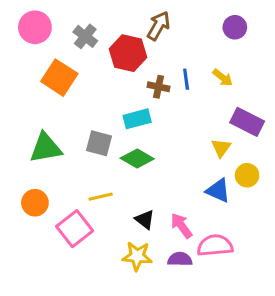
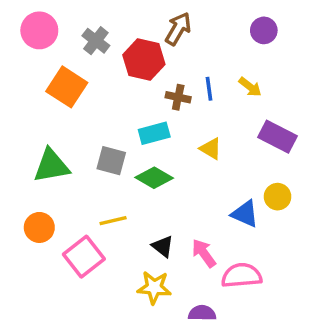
yellow triangle: (221, 148) -> (211, 149), moved, turned -35
purple semicircle: (180, 259) -> (202, 313), moved

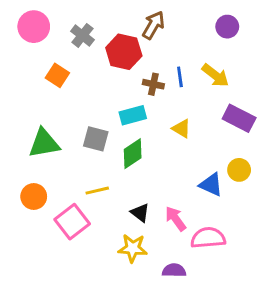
orange square: (67, 87) -> (57, 75), size x0.7
yellow arrow: (250, 87) -> (215, 75), size x1.4
green diamond: (154, 178) -> (133, 154), turned -64

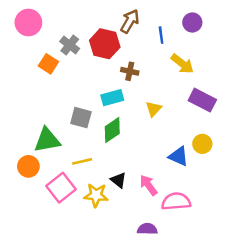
gray cross: (82, 35) -> (70, 45), moved
blue line: (180, 77) -> (161, 35), moved
yellow triangle: (181, 129) -> (154, 109), turned 42
green triangle: (44, 143) -> (47, 140), moved
yellow star: (133, 248) -> (96, 195), moved

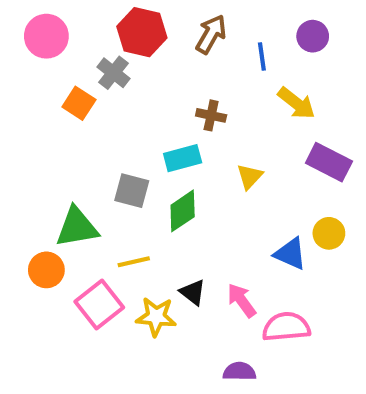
red hexagon: (105, 44) -> (142, 32), moved

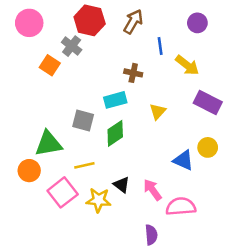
blue line: (262, 56) -> (160, 46), moved
purple semicircle: (239, 372) -> (151, 235), turned 84

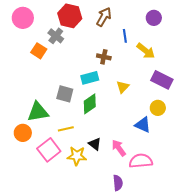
yellow circle: (208, 147) -> (158, 108), moved

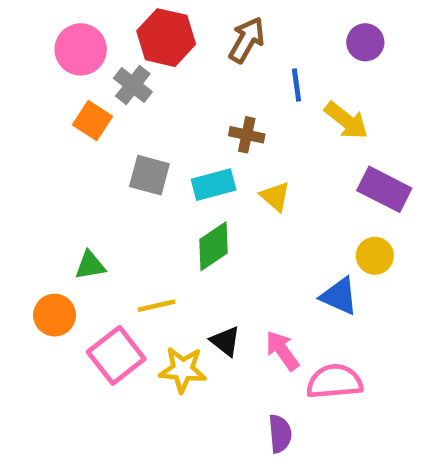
pink circle: (23, 18) -> (81, 49), moved
yellow triangle: (123, 87) -> (275, 196), moved, turned -32
gray square: (65, 94) -> (149, 175), moved
green triangle: (38, 112) -> (90, 265), size x0.6

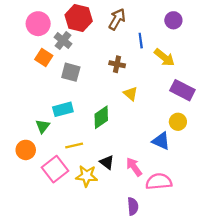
gray square: (149, 175) -> (71, 72), moved
cyan rectangle: (214, 185) -> (63, 109), moved
green triangle: (90, 265) -> (43, 126), turned -42

